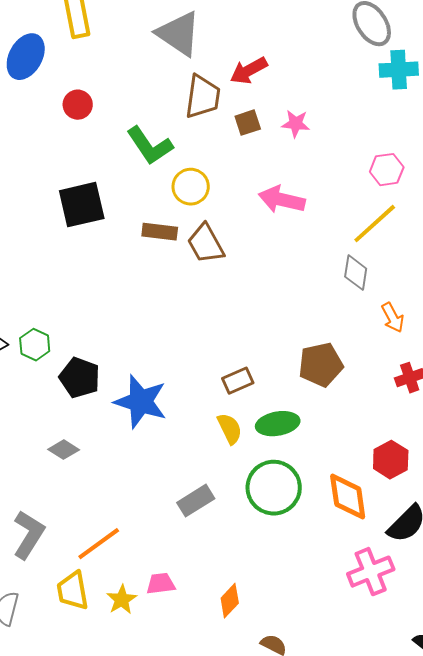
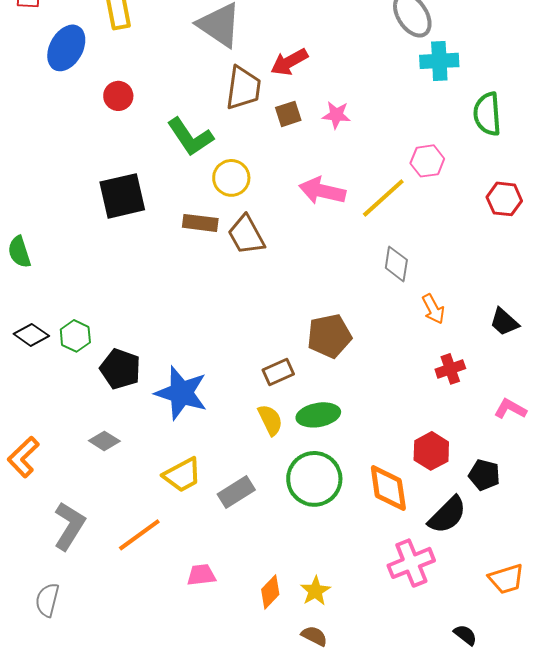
yellow line: (375, 224) -> (383, 198), moved
brown pentagon: (321, 365) -> (329, 336), moved
yellow trapezoid: (73, 591) -> (182, 475), moved, turned -108
yellow star: (122, 600) -> (315, 591), moved

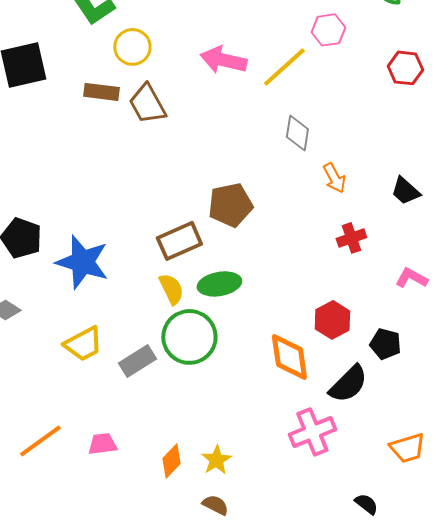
brown rectangle: (278, 372) -> (179, 241), size x1.4
green circle: (314, 479) -> (189, 337), moved
orange line: (139, 535) -> (40, 441), moved

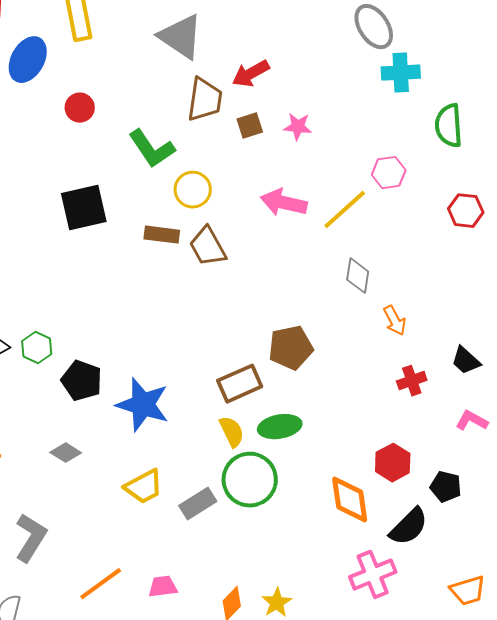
black trapezoid: (405, 191) -> (466, 361), moved

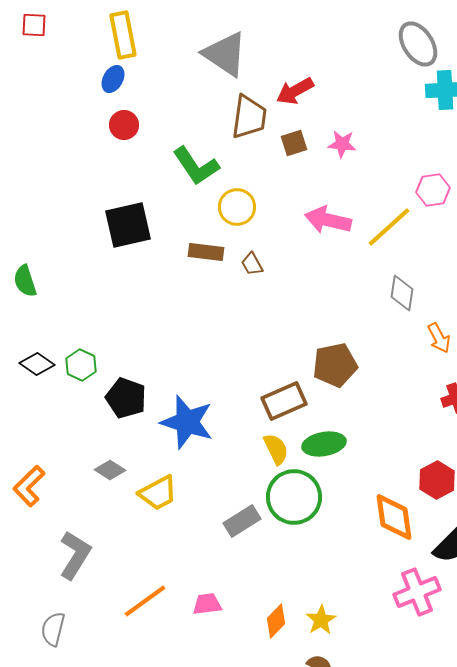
blue ellipse: (28, 60) -> (113, 79), moved, size x0.6
brown trapezoid: (208, 247) -> (252, 264), size x0.6
yellow trapezoid: (144, 487) -> (158, 493), moved

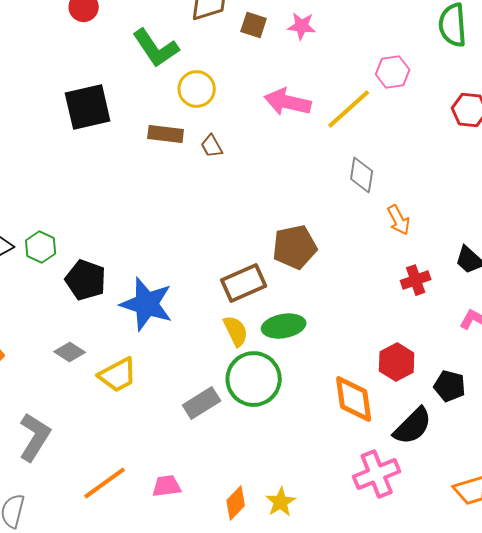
brown square: (294, 143) -> (254, 25), turned 36

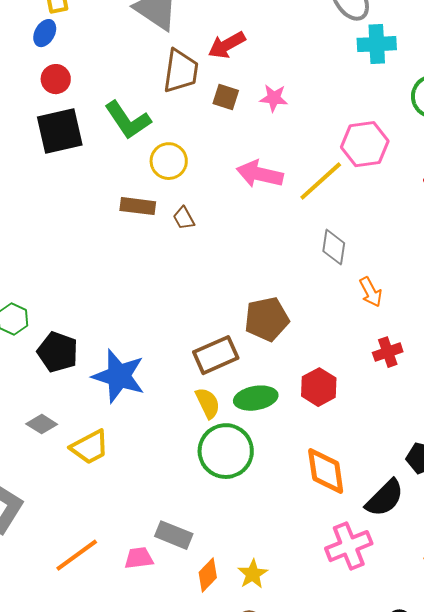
pink hexagon: (393, 72) -> (365, 144), size x1.4
black square: (88, 107) -> (60, 131), moved
red hexagon: (397, 362) -> (319, 387), moved
gray rectangle: (202, 403) -> (174, 535), moved, turned 54

